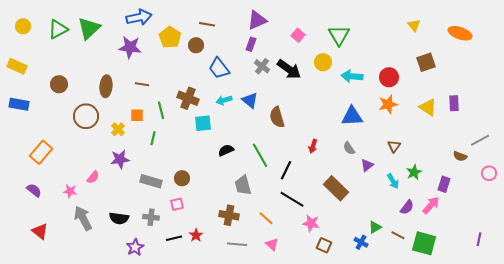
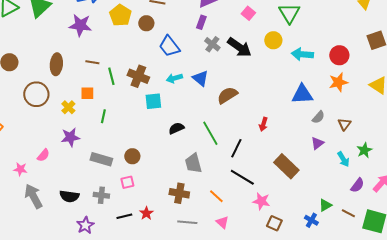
green line: (161, 110) -> (111, 76), moved
brown semicircle: (277, 117) -> (227, 95), turned 75
gray semicircle: (349, 148) -> (318, 117), moved, turned -104

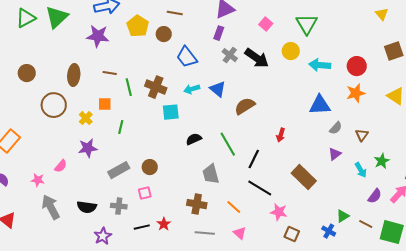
gray rectangle: (101, 159) -> (119, 170), turned -45

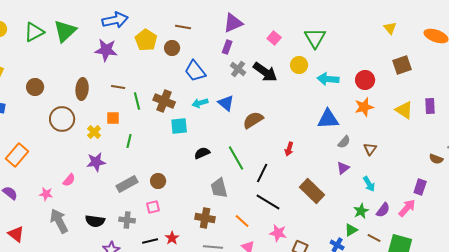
green star: (382, 161) -> (361, 211), moved
pink star: (279, 212) -> (278, 233), moved

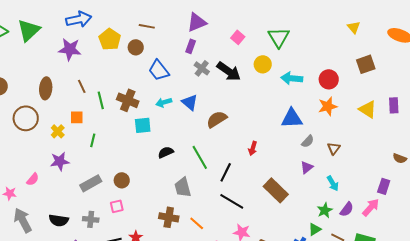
brown line: (118, 87) -> (82, 86), turned 56
orange line: (242, 221) -> (197, 223), moved

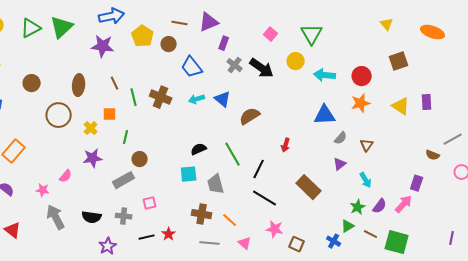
purple triangle: (197, 22) -> (209, 22), moved
cyan square: (143, 125) -> (189, 174), moved
brown circle: (122, 180) -> (140, 159), moved

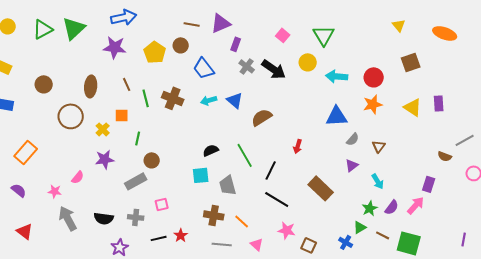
yellow pentagon: (143, 36) -> (155, 52), moved

